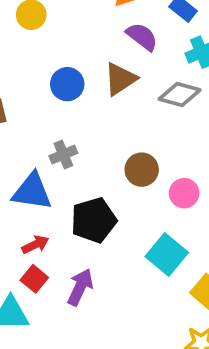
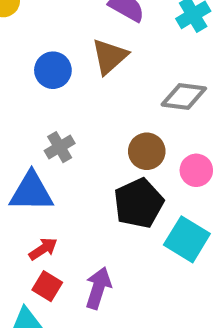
gray diamond: (180, 94) -> (184, 97), moved
black pentagon: (94, 220) -> (139, 203), moved

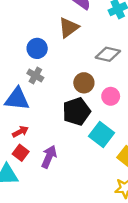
blue circle: (53, 70) -> (37, 48), moved
gray cross: (60, 147) -> (35, 75), turned -35

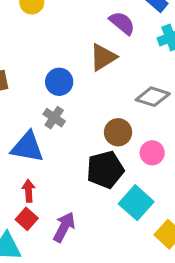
red arrow: (20, 132) -> (29, 191), turned -70

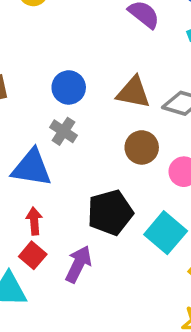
brown triangle: (103, 57) -> (133, 92), moved, turned 44
black pentagon: (105, 170) -> (110, 212), moved

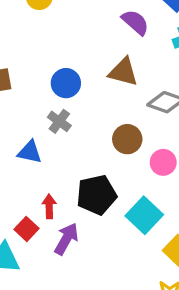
brown triangle: (133, 92) -> (123, 72), moved
blue triangle: (32, 168) -> (30, 152), size x0.7
red arrow: (34, 221) -> (49, 206), moved

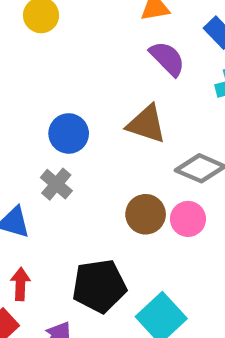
pink circle: (163, 162) -> (188, 219), moved
red arrow: (49, 206) -> (20, 284), moved

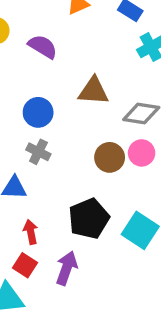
purple semicircle: (167, 59) -> (43, 47), moved

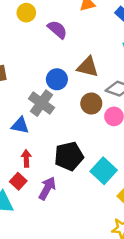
blue circle: (38, 112) -> (57, 79), moved
gray cross: (38, 152) -> (42, 103), size x1.5
brown circle: (110, 157) -> (91, 104), moved

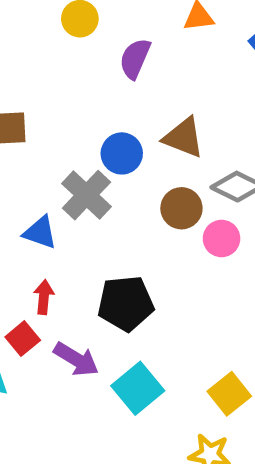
purple semicircle: (57, 29) -> (135, 59), turned -115
cyan square: (104, 171) -> (138, 388), moved
purple arrow: (47, 188) -> (76, 359), turned 85

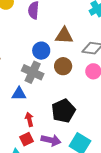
brown circle: (181, 208) -> (63, 66), moved
red square: (23, 339) -> (27, 139), turned 32

